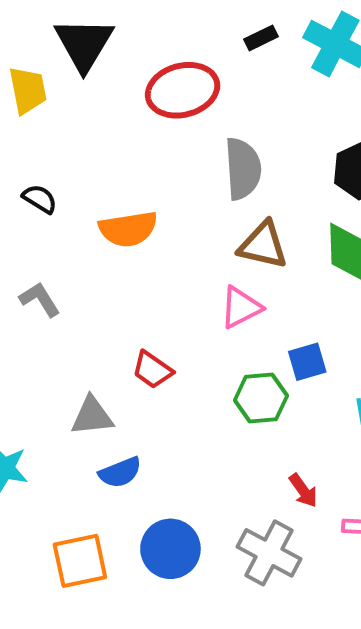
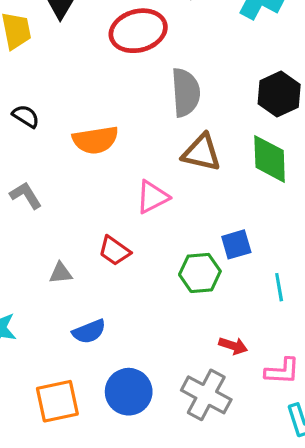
pink triangle: (241, 307) -> (152, 197), moved
gray triangle: (92, 416) -> (61, 273), moved, size x0.7
red arrow: (303, 491) -> (233, 346), turned -36

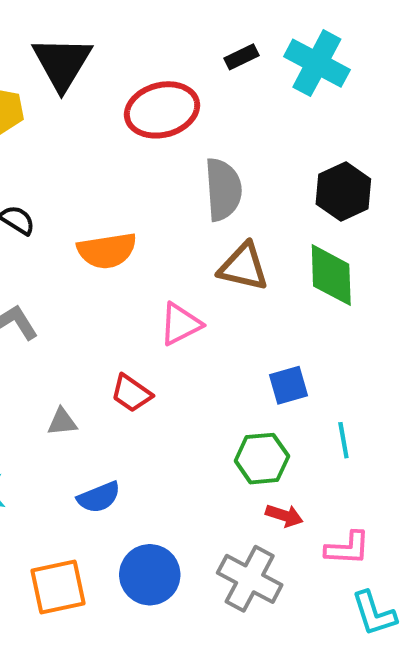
green hexagon: (200, 273) -> (262, 459), moved

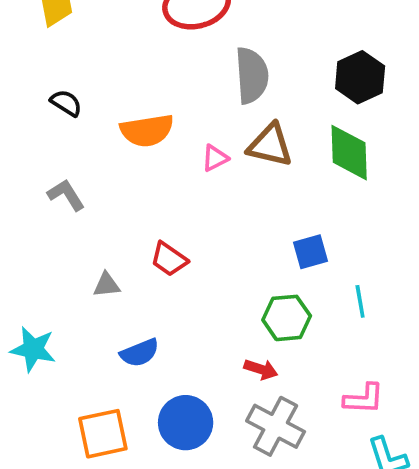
pink triangle: (180, 324) -> (215, 158), moved, size x0.7
red arrow: (284, 516) -> (261, 369), moved

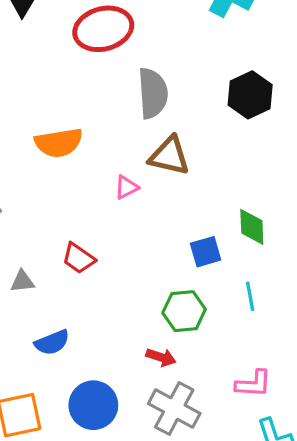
green diamond: (349, 153) -> (252, 227), moved, size x0.7
pink triangle: (215, 158) -> (126, 187), moved

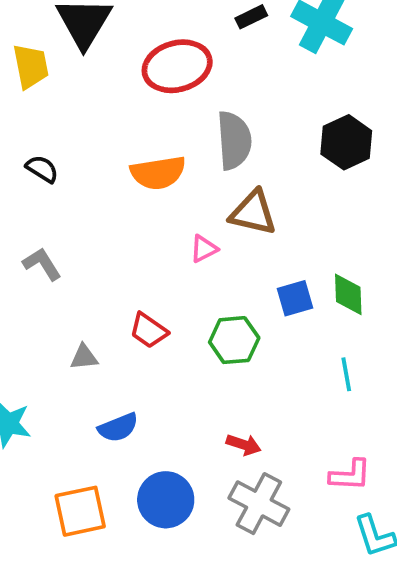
orange semicircle: (59, 143) -> (158, 173), moved
blue square: (206, 252) -> (295, 298), moved
green hexagon: (184, 311) -> (234, 340), moved

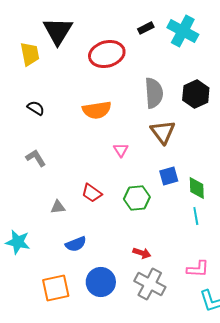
gray semicircle: (234, 140) -> (154, 93), moved
brown triangle: (253, 213) -> (163, 132), moved, turned 40
pink triangle: (204, 249) -> (121, 150), turned -35
green diamond: (348, 294) -> (197, 188), moved

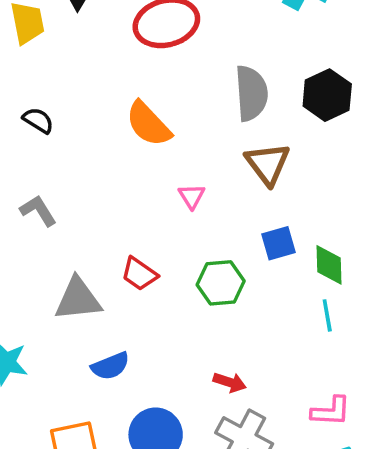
orange semicircle: (97, 110) -> (148, 124), turned 56
gray triangle: (58, 207) -> (78, 299), size x1.8

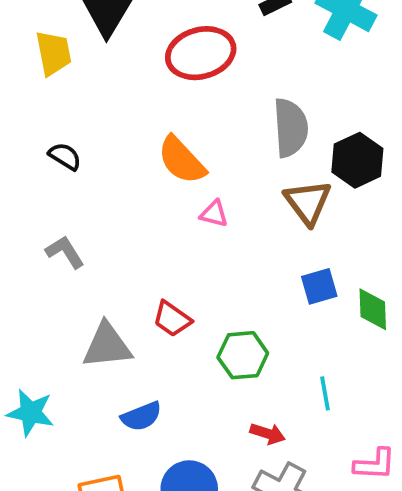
black hexagon: (327, 95) -> (357, 160), moved
pink triangle: (192, 196) -> (214, 214), moved, turned -44
green hexagon: (221, 283) -> (243, 355), moved
cyan line: (327, 315) -> (325, 393), moved

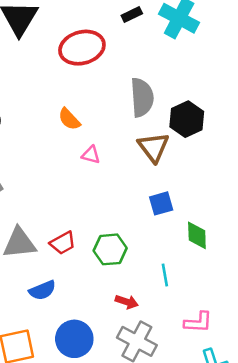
orange semicircle: (182, 160) -> (69, 119), size x0.7
green diamond: (373, 309) -> (197, 235), moved
red trapezoid: (172, 319) -> (63, 243), moved, turned -64

